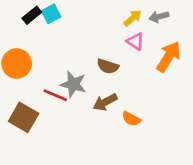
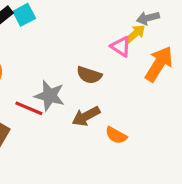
yellow arrow: (133, 18) -> (135, 34), moved

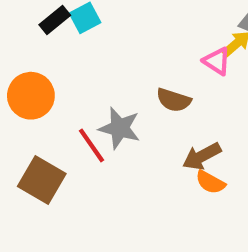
red line: (29, 108) -> (91, 145), turned 32
brown arrow: (86, 116) -> (202, 156), moved

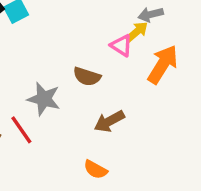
red line: (91, 145) -> (21, 130), moved
orange semicircle: (210, 182) -> (95, 170), moved

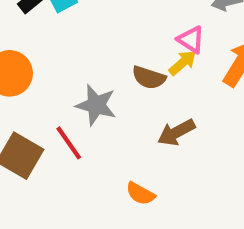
yellow arrow: (137, 32) -> (183, 63), moved
orange semicircle: (95, 170) -> (140, 194), moved

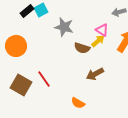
gray star: (96, 105) -> (64, 27), moved

